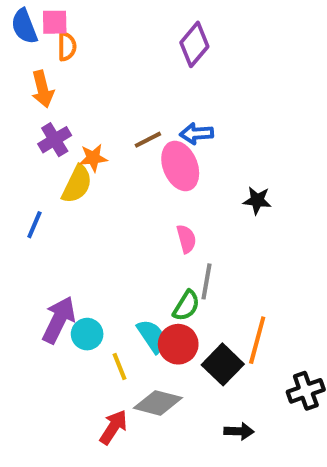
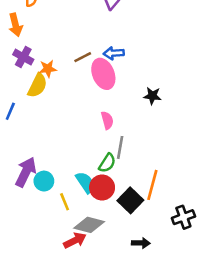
purple cross: (55, 140) -> (23, 57), turned -30
red arrow: (113, 427) -> (75, 240), moved, turned 30

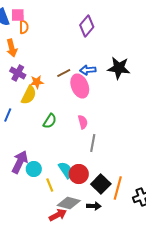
black star: (152, 96) -> (119, 68), moved, size x1.6
green semicircle: (107, 163) -> (50, 121), moved
orange line: (152, 185) -> (118, 188), moved
black arrow: (141, 243) -> (94, 206), moved

